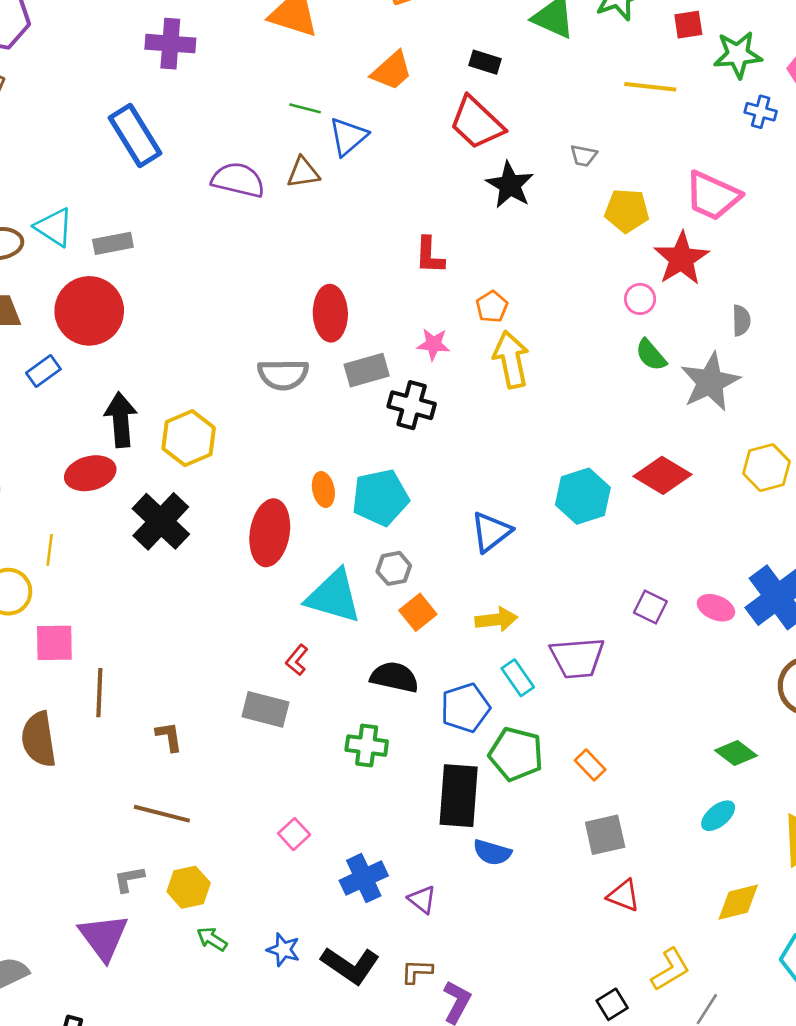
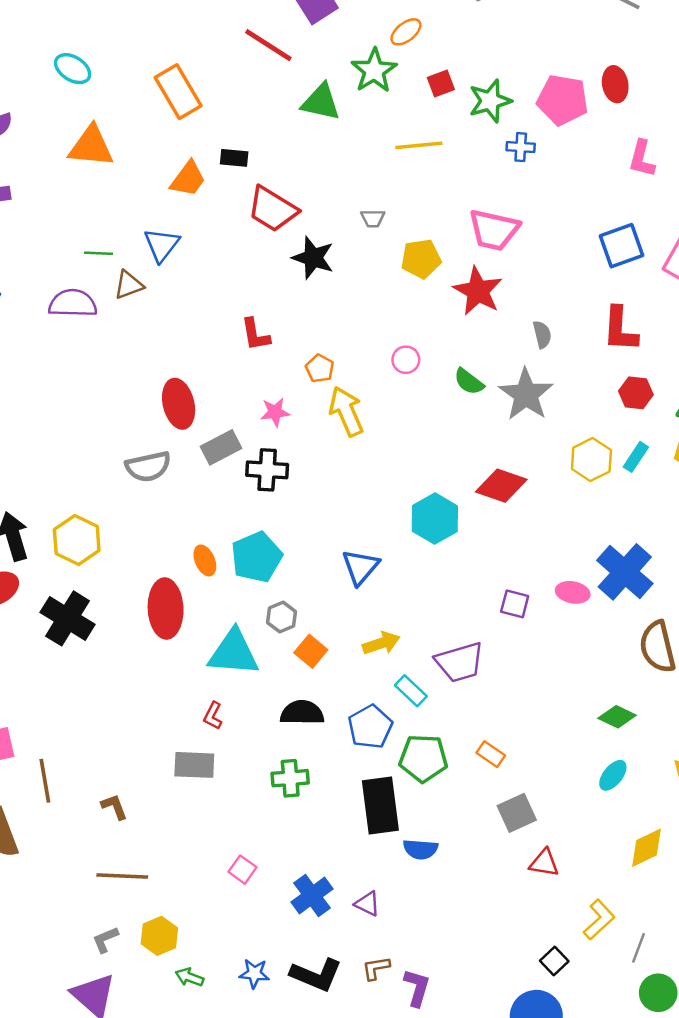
black rectangle: (485, 62) -> (234, 158), moved
green line: (305, 108) -> (98, 253), moved
pink circle: (640, 299) -> (406, 360), moved

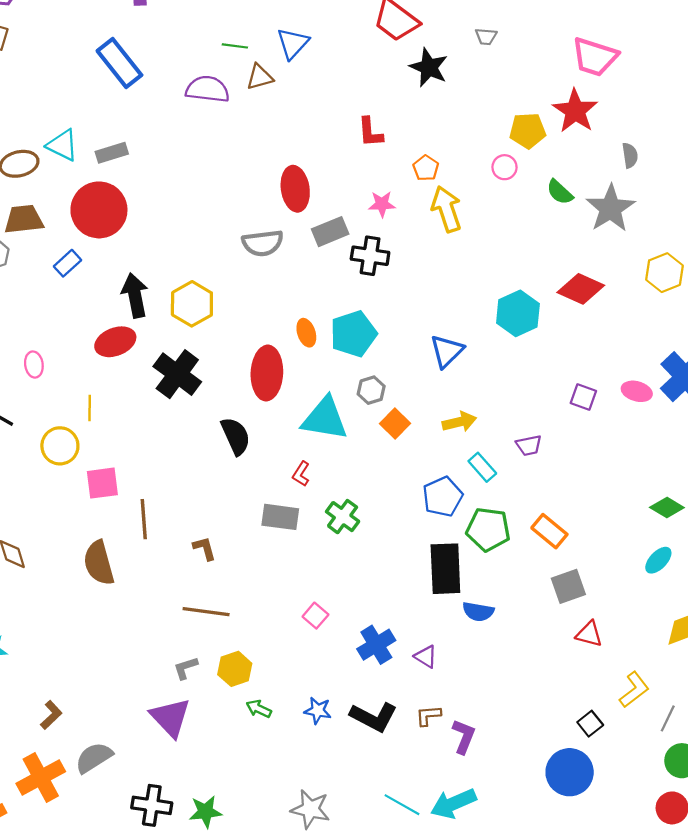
yellow pentagon: (421, 259) -> (528, 131), moved
purple trapezoid: (460, 662) -> (529, 445), size x0.6
black semicircle: (302, 713) -> (236, 436), moved, turned 60
orange rectangle: (491, 754) -> (549, 531), size x1.4
green cross: (290, 778) -> (343, 517), moved, turned 36

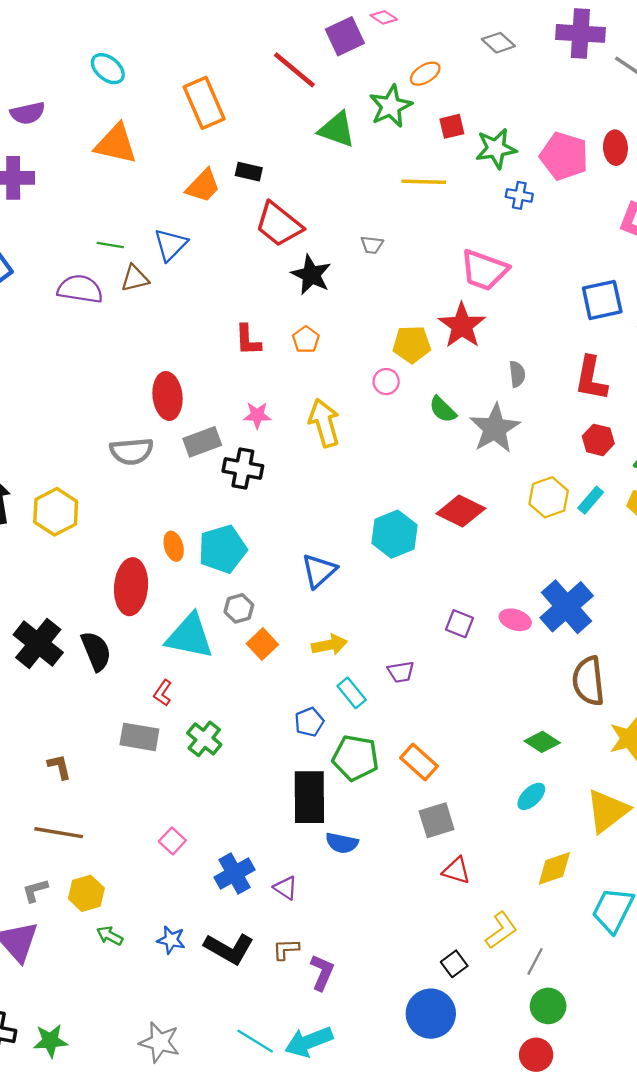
orange pentagon: (426, 168) -> (306, 340), moved
black cross: (177, 374) -> (38, 644), moved
blue pentagon: (443, 497) -> (309, 722), size x0.7

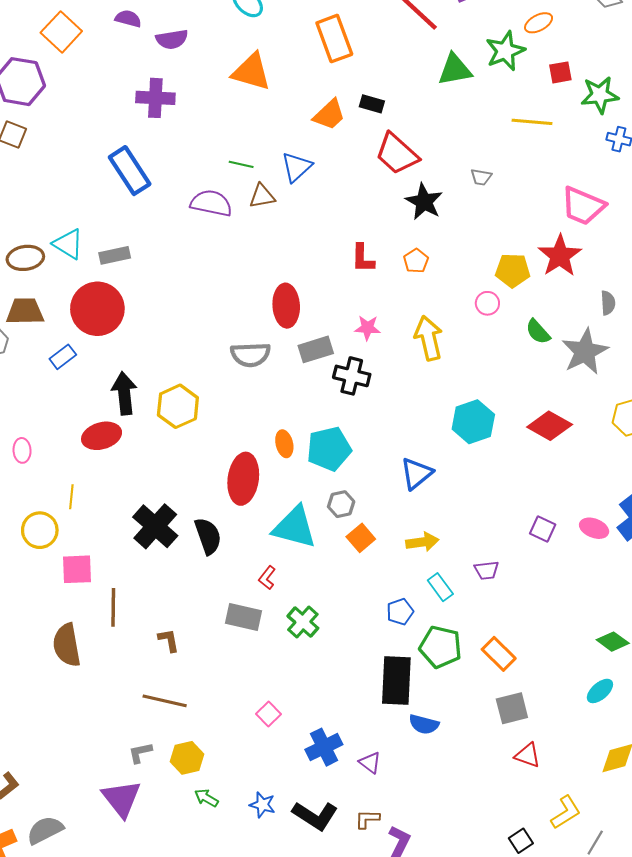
green triangle: (337, 129) -> (455, 70), turned -33
cyan hexagon: (395, 534) -> (473, 422), moved

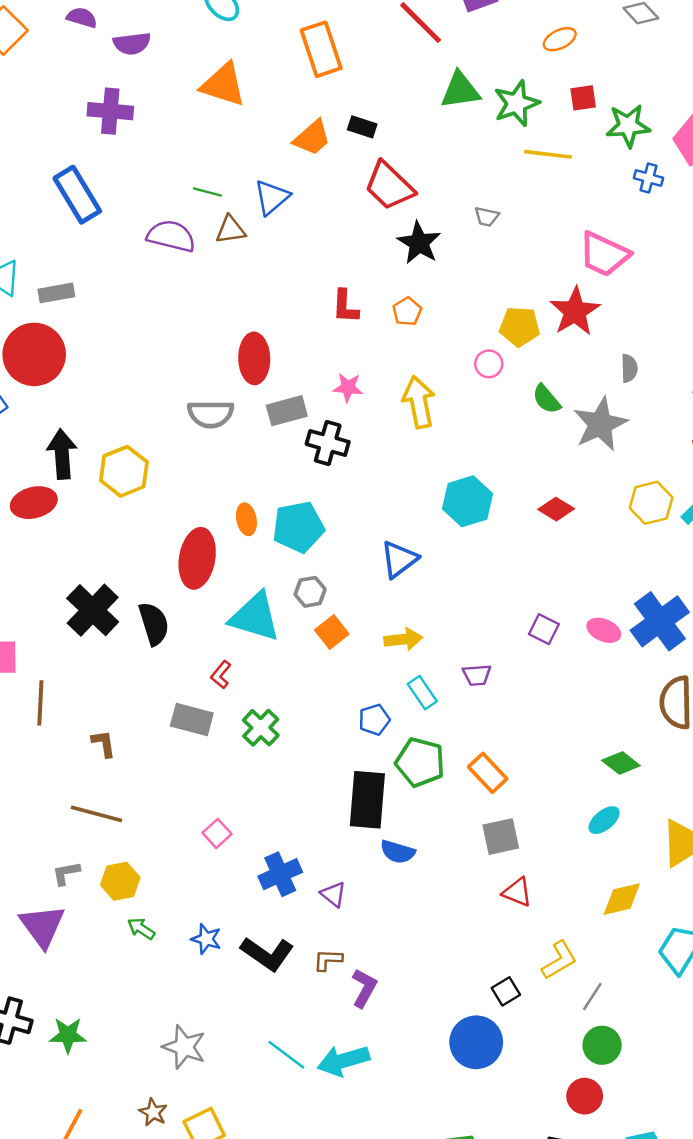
green star: (505, 51) -> (516, 103), moved
red diamond: (550, 426) -> (556, 509), size x0.7

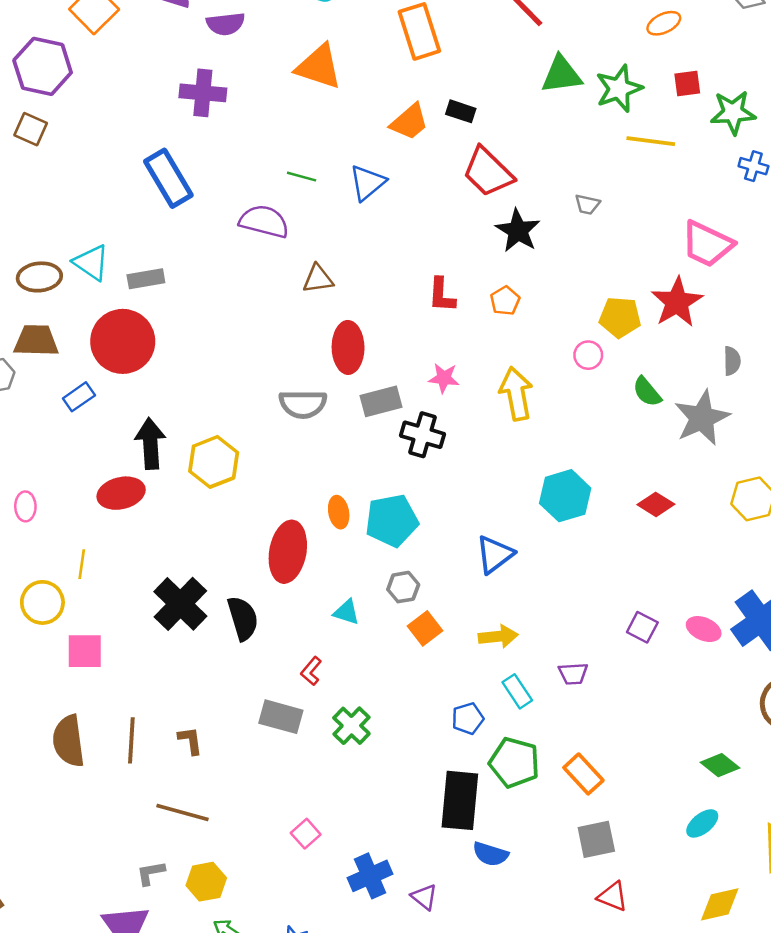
brown triangle: (231, 230) -> (318, 279), moved
cyan triangle: (255, 617) -> (346, 612), size x0.5
brown line: (40, 703) -> (131, 740), moved

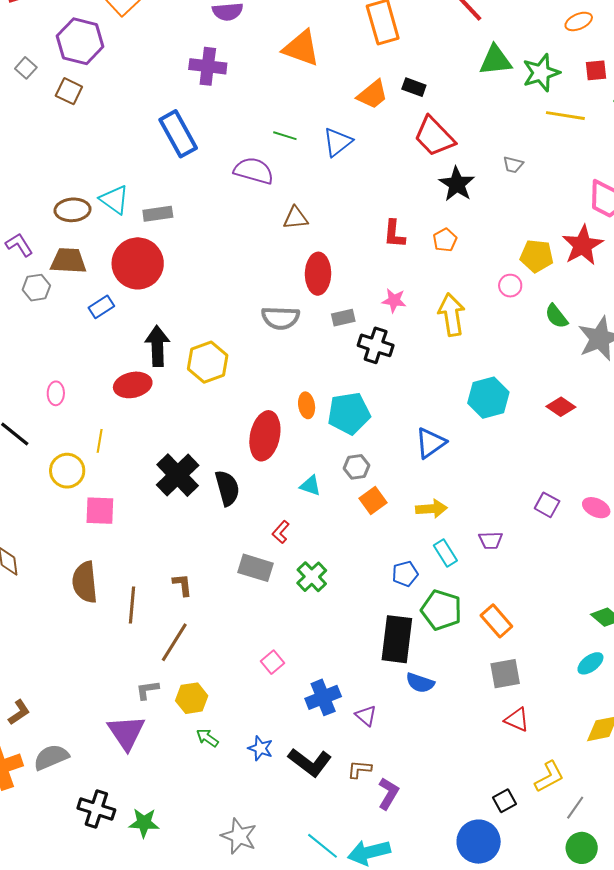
gray rectangle: (381, 401) -> (343, 318), size x0.7
brown line: (131, 740) -> (132, 605), moved
brown line: (182, 813) -> (174, 642), turned -75

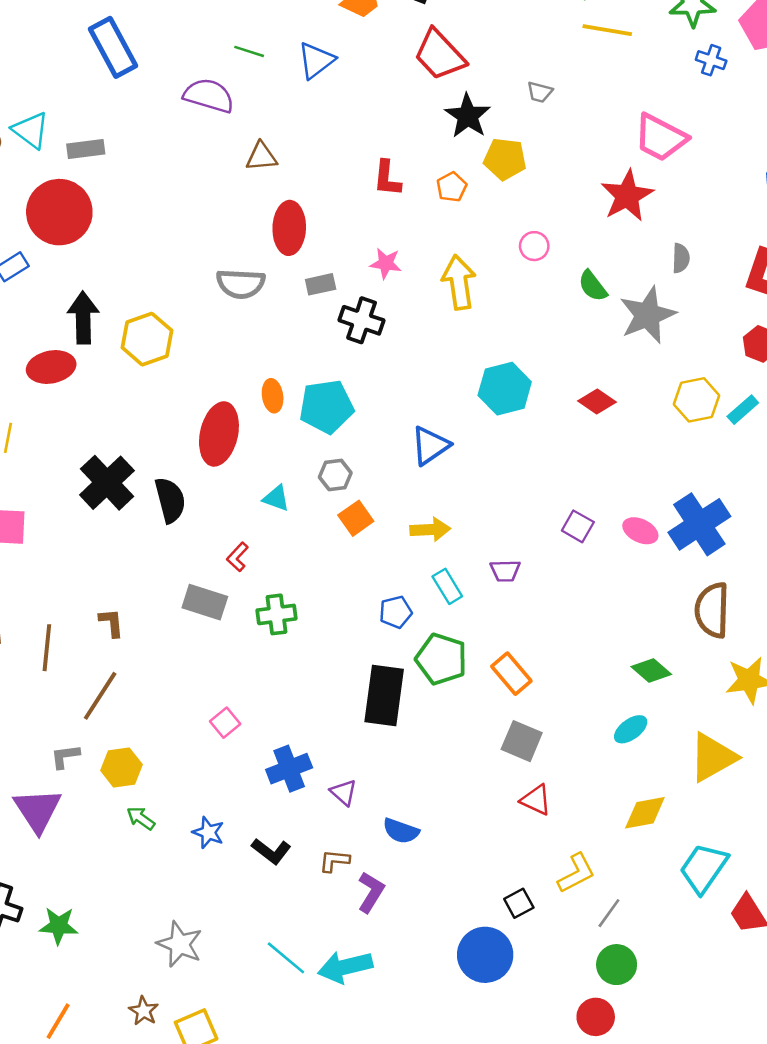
yellow pentagon: (537, 256) -> (505, 159), moved
green cross: (312, 577) -> (277, 614), turned 36
gray square: (505, 674) -> (522, 741), turned 32
blue semicircle: (420, 683) -> (401, 831), moved
black L-shape: (310, 762) -> (271, 851), size x0.7

